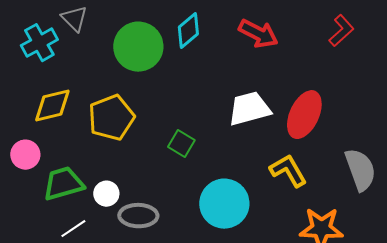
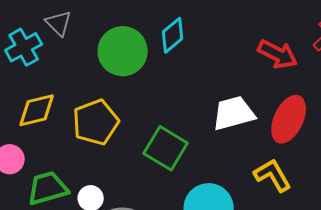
red arrow: (258, 34) -> (278, 54), moved
green square: (181, 144) -> (166, 148), size x1.6

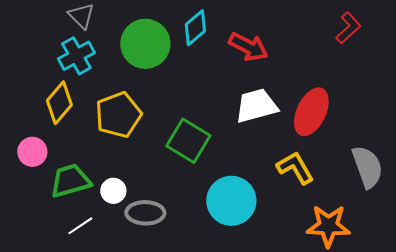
cyan cross: (24, 47) -> (76, 56), moved
red arrow: (278, 54) -> (248, 47), moved
yellow diamond: (37, 110) -> (59, 103), turned -36

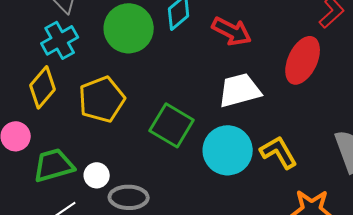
red ellipse: (311, 112) -> (303, 60), moved
cyan circle: (231, 201) -> (228, 150), moved

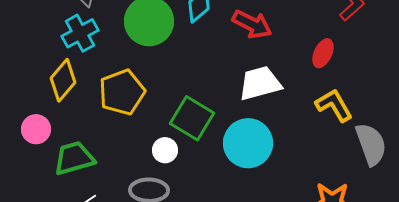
red ellipse: (303, 60) -> (323, 53), size x0.6
yellow L-shape: (279, 152) -> (334, 105), moved
white circle: (97, 175) -> (165, 150), moved

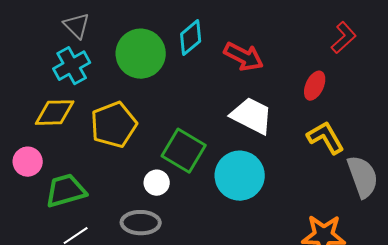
yellow diamond: (63, 80) -> (55, 113), turned 48
white trapezoid: (260, 83) -> (252, 116), turned 42

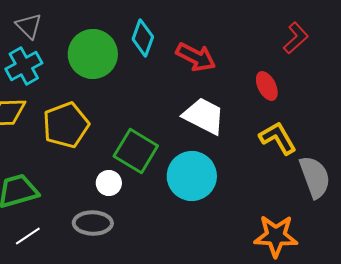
cyan diamond: (191, 38) -> (143, 38), turned -30
red ellipse: (315, 86) -> (267, 86), turned -52

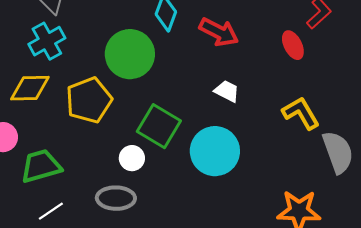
green circle: (93, 54) -> (130, 54), moved
red ellipse: (267, 86) -> (293, 45), moved
white trapezoid: (204, 116) -> (227, 91), size x0.6

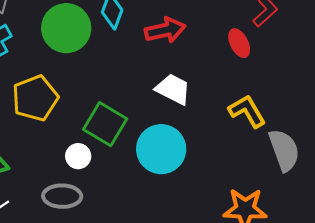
red arrow: (219, 32) -> (165, 30), turned -39
green circle: (130, 54) -> (66, 28), moved
white trapezoid: (227, 91) -> (173, 89), size x1.4

